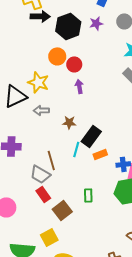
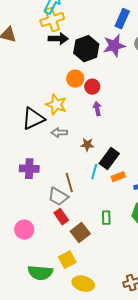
purple star: (96, 23) -> (114, 46), size x1.6

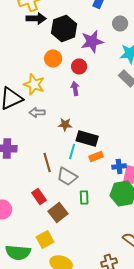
purple star: (114, 46) -> (92, 41), moved
red circle: (92, 87) -> (79, 66), moved
black rectangle: (109, 159) -> (87, 138), turned 70
gray trapezoid: (58, 197) -> (67, 176), moved

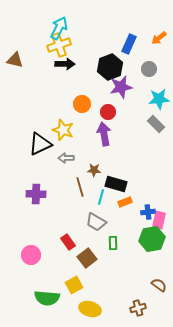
black hexagon: (64, 28) -> (110, 67), moved
purple arrow: (75, 88) -> (104, 134), size x1.6
brown line: (47, 162) -> (80, 187), moved

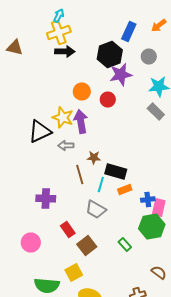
cyan arrow: (59, 28) -> (59, 16), size x0.6
purple arrow: (104, 134) -> (81, 122), moved
purple cross: (36, 194) -> (46, 198), moved
green rectangle: (113, 243) -> (125, 244), moved, turned -40

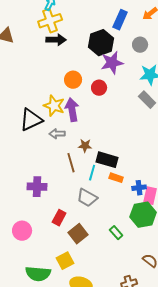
orange rectangle: (125, 190) -> (116, 178), turned 40
red rectangle: (68, 230) -> (59, 218), turned 63

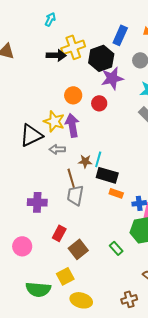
yellow cross: (50, 21) -> (73, 47), moved
cyan line: (92, 173) -> (98, 159), moved
gray trapezoid: (87, 198) -> (75, 195), moved, turned 70

